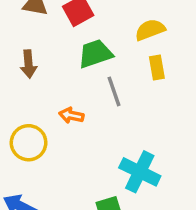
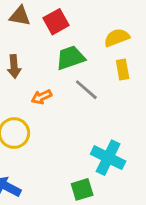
gray line: (114, 91) -> (86, 90), turned -30
orange arrow: (71, 115) -> (42, 97), moved, turned -36

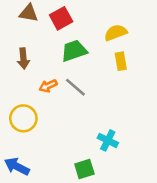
gray line: (86, 90) -> (75, 87), moved
cyan cross: (108, 158) -> (108, 140), size x0.7

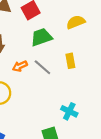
yellow rectangle: (121, 61) -> (70, 61), moved

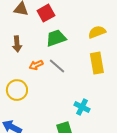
yellow semicircle: (76, 22) -> (97, 32), moved
yellow rectangle: (70, 61) -> (97, 63), moved, size x1.5

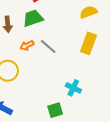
green trapezoid: (56, 38) -> (33, 18), moved
yellow rectangle: (97, 63) -> (88, 43), turned 30

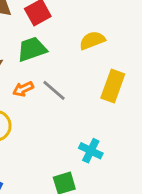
yellow semicircle: (88, 12) -> (92, 40), moved

